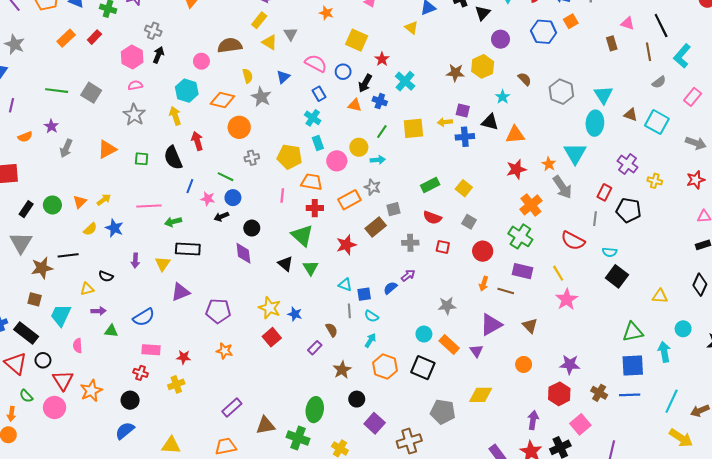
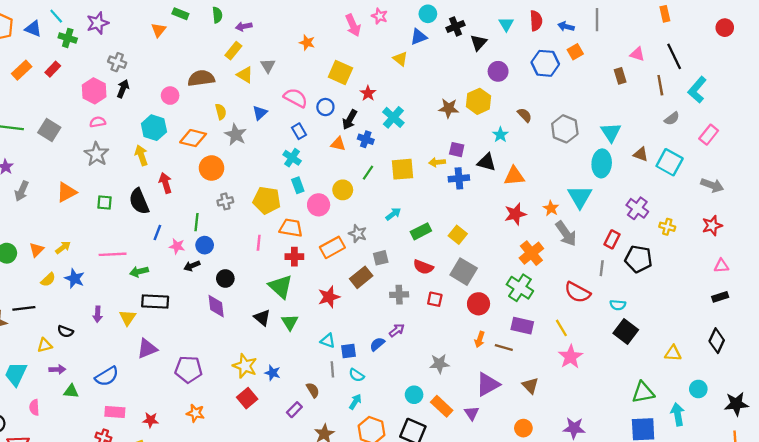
cyan arrow: (378, 160) -> (393, 214), moved, turned -32
green line: (226, 177) -> (197, 222), turned 70
gray square: (469, 222) -> (464, 272), size x1.6

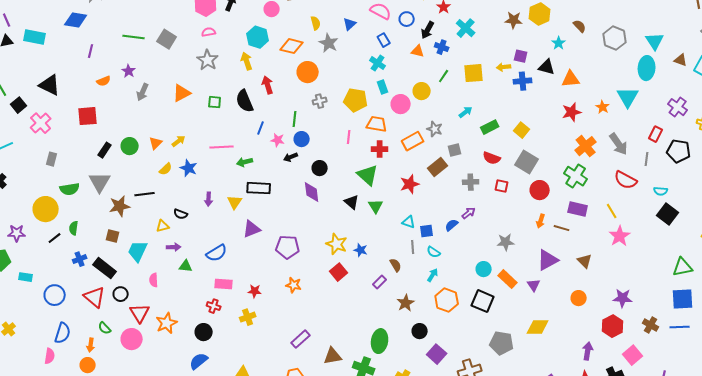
gray arrow: (566, 234) -> (619, 144), moved

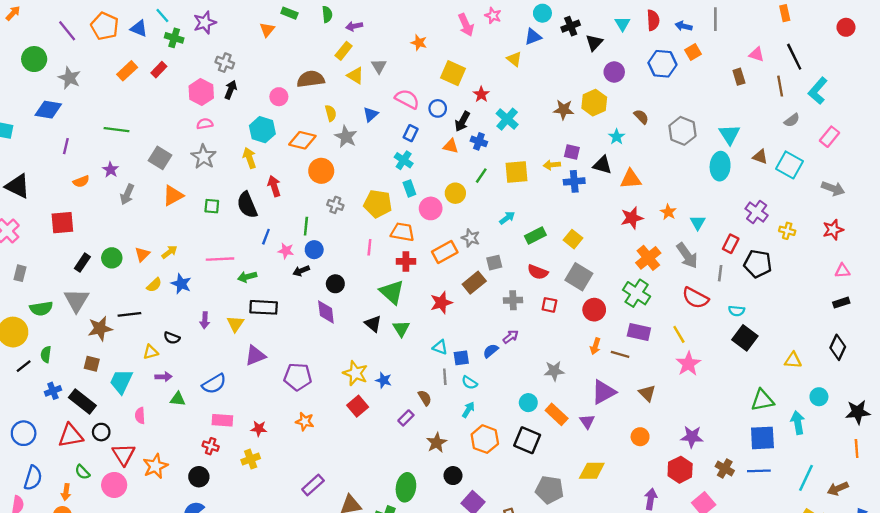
gray square: (167, 39) -> (160, 158), moved
blue rectangle: (384, 40) -> (411, 133), turned 56
cyan triangle: (628, 97) -> (698, 223), moved, size x0.6
gray cross: (320, 101) -> (335, 205), turned 32
red triangle: (95, 297) -> (71, 436), turned -50

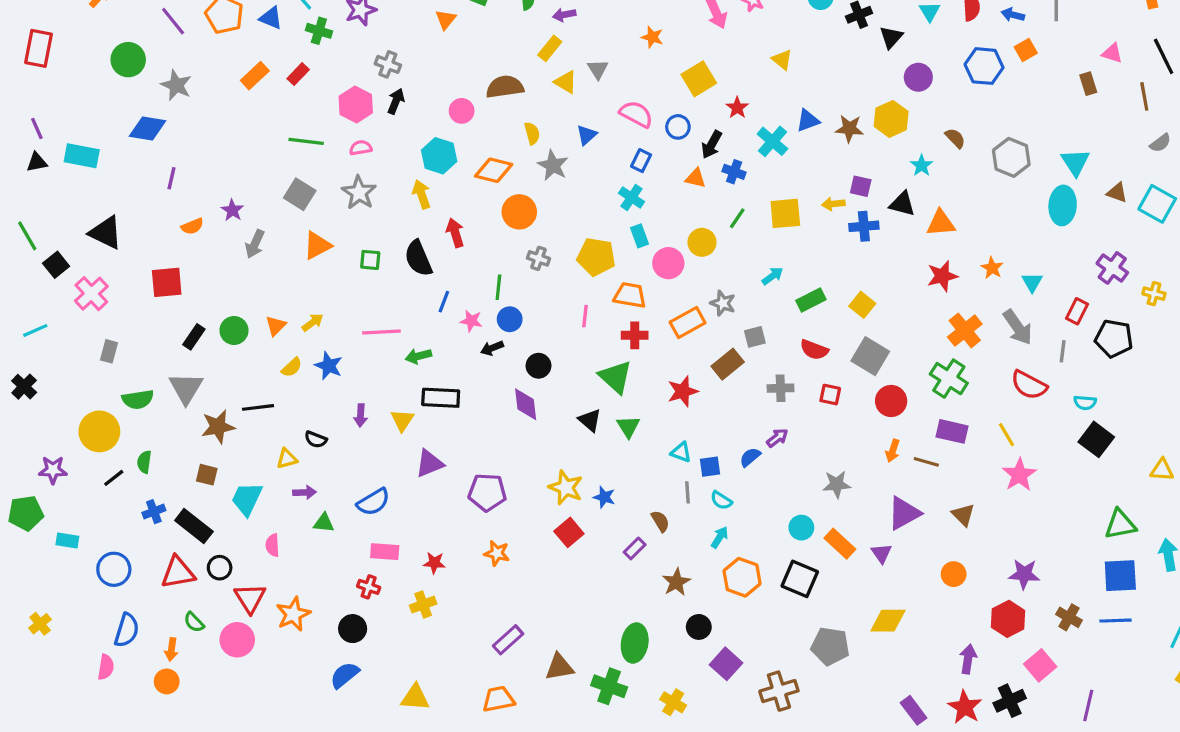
blue triangle: (533, 37) -> (808, 121), moved
yellow square: (453, 73) -> (699, 79), turned 35
green line: (116, 130) -> (306, 141), moved

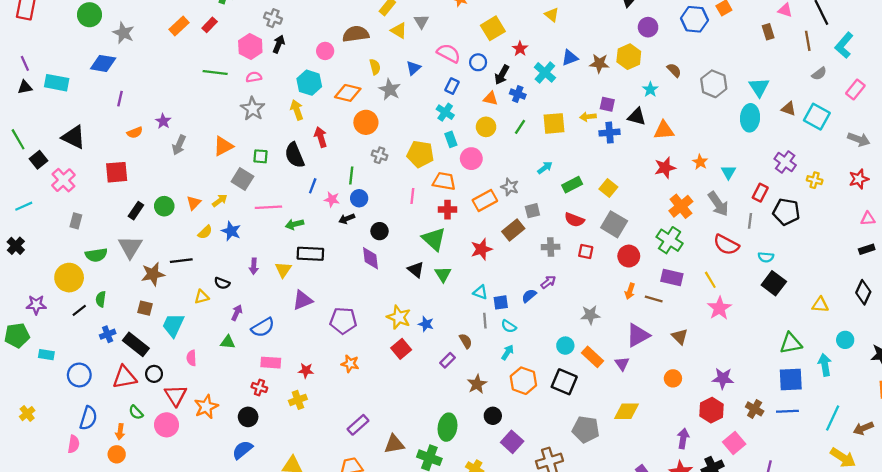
gray square: (300, 194) -> (242, 179), moved
yellow circle: (702, 242) -> (486, 127), moved
purple arrow: (305, 492) -> (237, 313), moved, turned -63

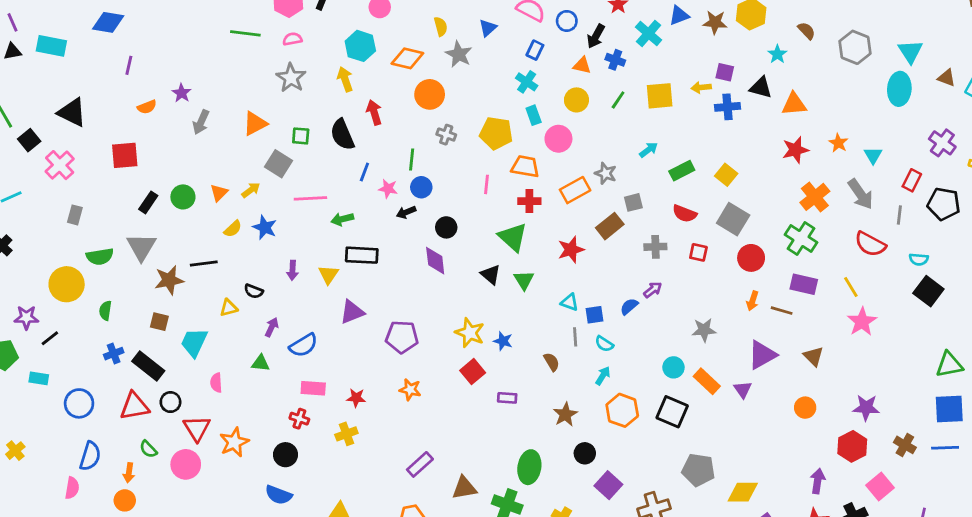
black line: (79, 310) -> (50, 338), moved
purple rectangle: (447, 360) -> (507, 398), moved, turned 49
yellow diamond: (627, 411) -> (743, 492), moved
blue semicircle: (242, 450) -> (279, 495), turned -120

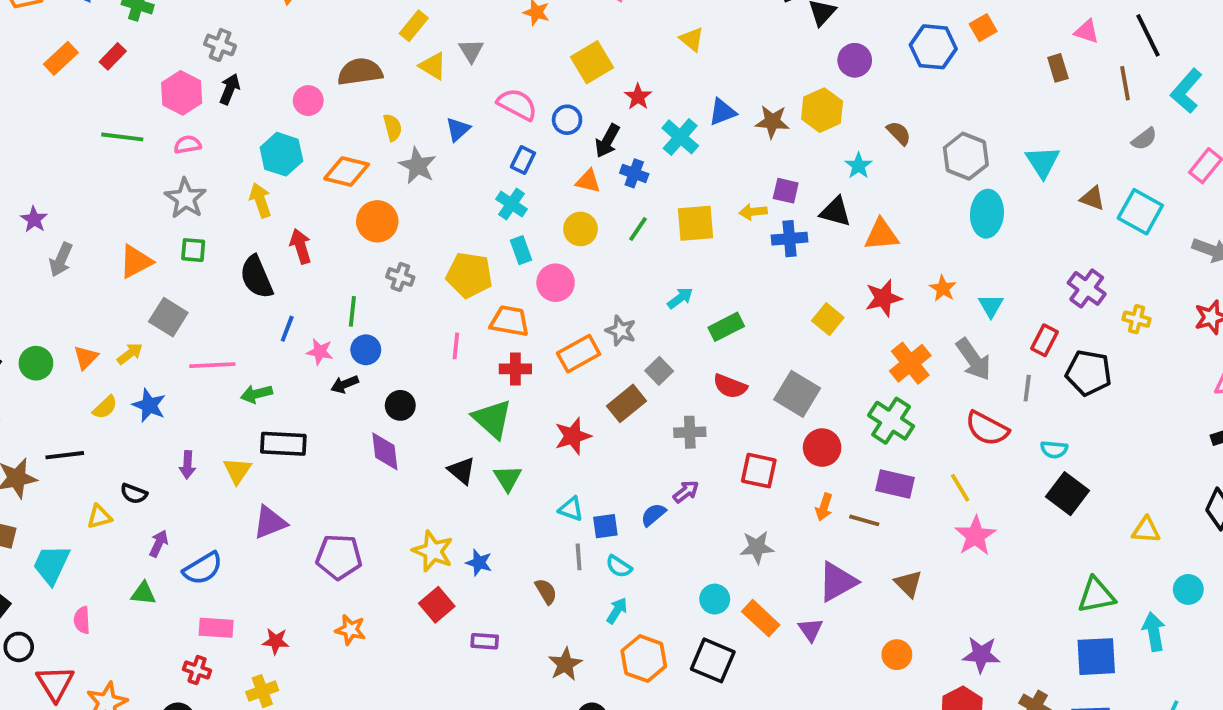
cyan ellipse: (899, 89) -> (987, 214), moved
green square: (301, 136) -> (193, 250), moved
yellow square: (726, 175) -> (828, 319), moved
gray square: (633, 202) -> (659, 371), turned -30
red square: (698, 252) -> (759, 471), moved, size x1.4

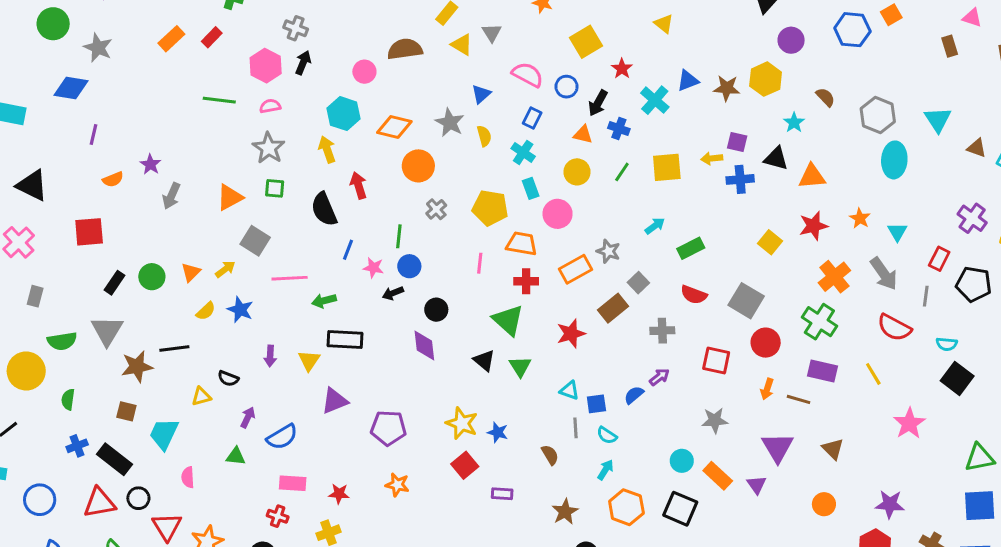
yellow semicircle: (393, 127) -> (484, 136), moved
gray cross: (400, 277) -> (436, 209), turned 30
pink star: (975, 536) -> (909, 423), moved
purple triangle: (837, 582) -> (778, 447), turned -32

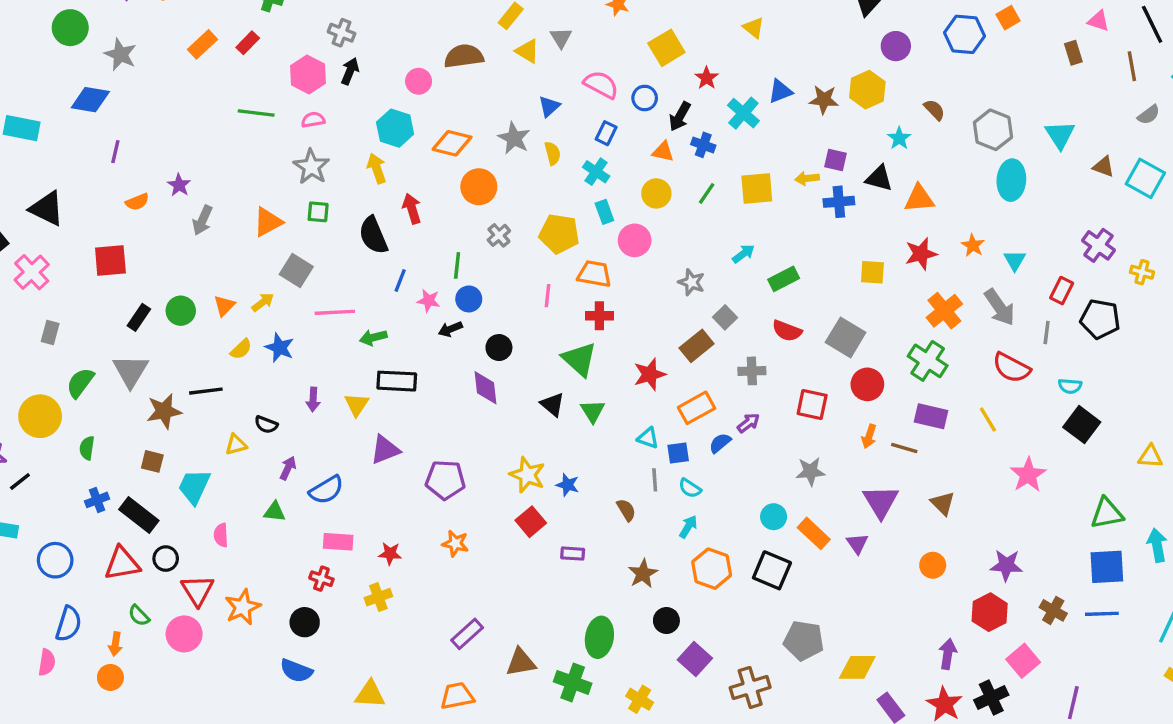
yellow square: (770, 242) -> (872, 272), turned -35
orange rectangle: (575, 269) -> (697, 408), moved
green semicircle: (62, 341) -> (80, 383), turned 136

